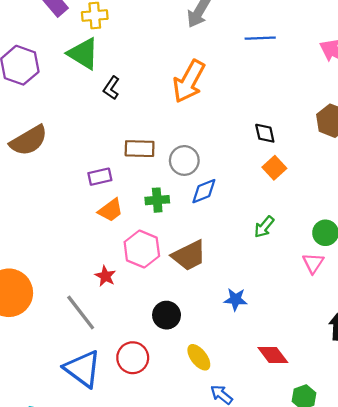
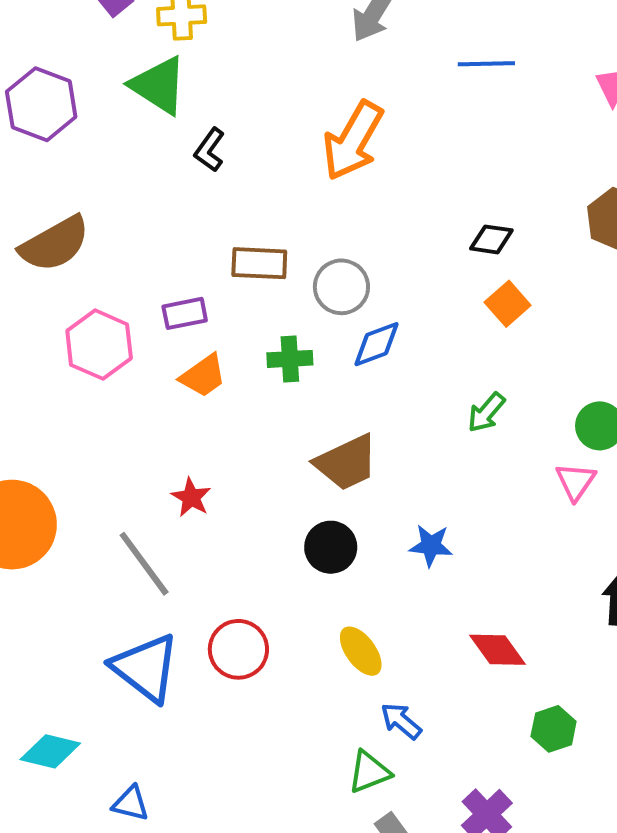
black diamond: (265, 133) -> (491, 239), turned -70
pink hexagon: (142, 249) -> (99, 345), moved
black circle: (167, 315) -> (331, 547), moved

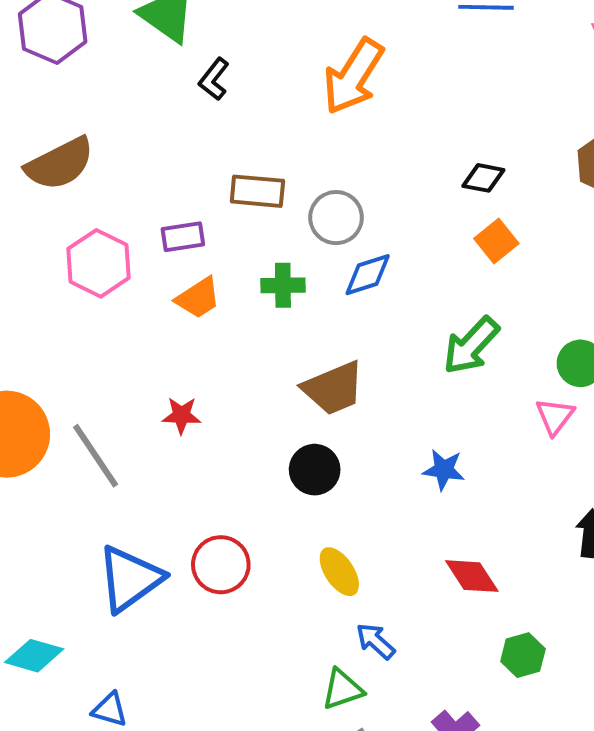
green arrow: (486, 412) -> (471, 346), size x1.5
red star: (191, 497) -> (181, 415), turned -30
blue star: (431, 546) -> (444, 470), moved
gray line: (144, 564) -> (96, 456), moved
blue triangle: (145, 668) -> (130, 579), turned 44

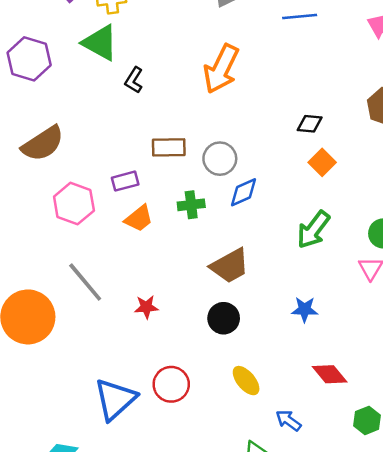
red star: (181, 415) -> (146, 307), moved
gray line: (96, 456) -> (85, 282), moved
blue arrow: (375, 641) -> (288, 420), moved

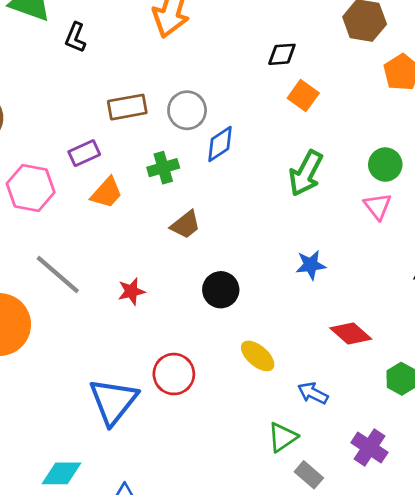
brown trapezoid: (230, 266) -> (186, 225), moved, size x0.7

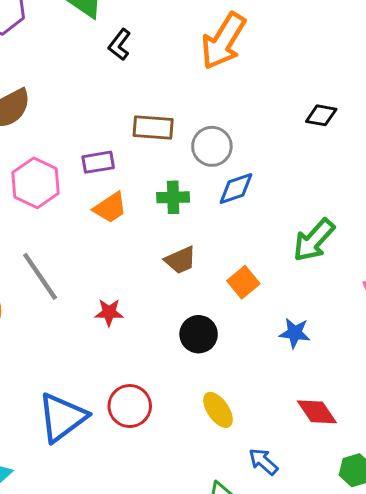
orange square: (303, 96) -> (243, 282), moved

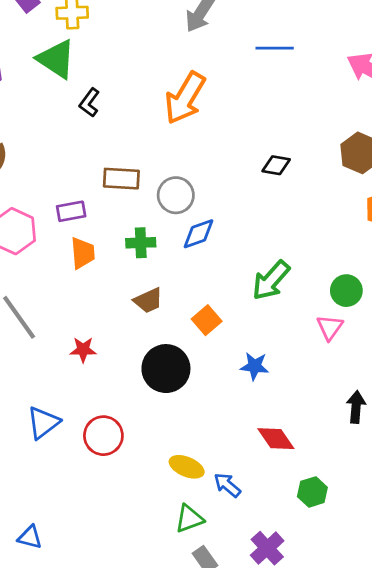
orange trapezoid: (110, 208) -> (83, 253), turned -60
black circle: (199, 334) -> (166, 369), size x1.4
yellow ellipse: (218, 410) -> (187, 467), moved, turned -32
blue triangle: (62, 417) -> (43, 423), moved, size x0.7

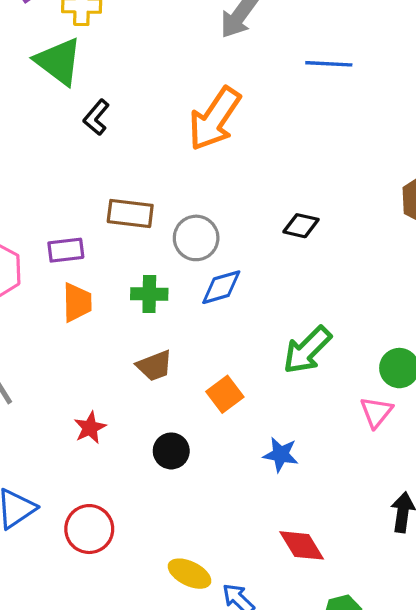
black diamond: (276, 165) -> (301, 226), moved
red star: (83, 350) -> (90, 428), moved, turned -30
black circle: (166, 369) -> (171, 451), size x0.6

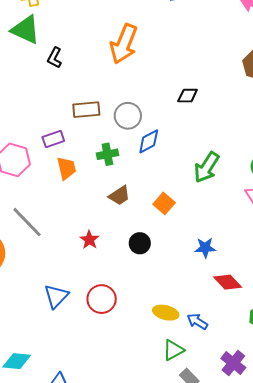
blue star: (281, 454) -> (205, 248), moved

